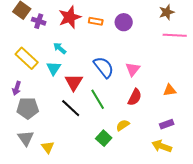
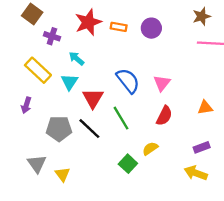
purple cross: (39, 21) -> (52, 36), moved
gray pentagon: (28, 108) -> (59, 129), moved

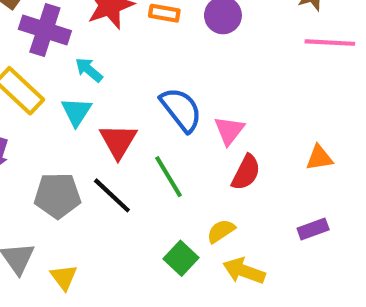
purple cross: (52, 36) -> (45, 30), size x1.6
pink triangle: (162, 83) -> (229, 131), moved
yellow arrow: (196, 173) -> (244, 271), moved

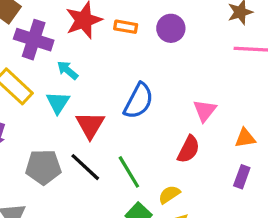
blue semicircle: (181, 110) -> (139, 101), turned 66
pink triangle: (229, 131) -> (205, 111), moved
green line: (169, 177) -> (129, 172), moved
purple rectangle: (313, 229) -> (242, 177), moved, turned -50

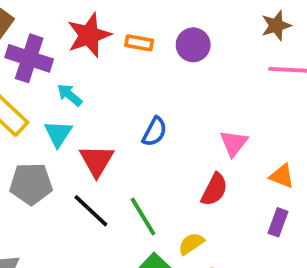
blue semicircle: (139, 101) -> (155, 132), size x0.7
orange triangle: (245, 138) -> (282, 176), turned 30
gray pentagon: (43, 167) -> (31, 184), moved

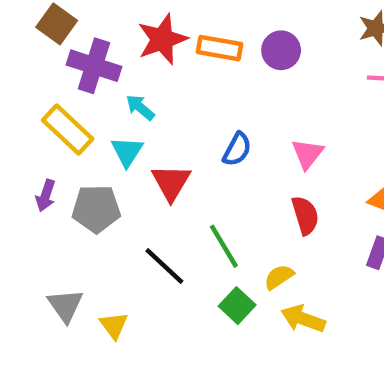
orange rectangle: (139, 43) -> (219, 48), size x1.4
pink triangle: (234, 143) -> (307, 154), moved
red semicircle: (214, 190) -> (305, 215), turned -44
black line: (91, 211) -> (164, 266), moved

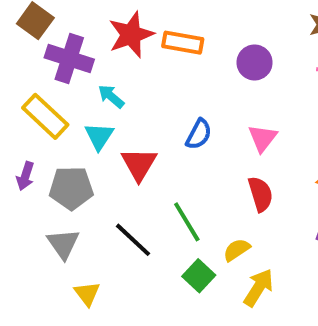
purple circle: (281, 50) -> (255, 62), moved
gray triangle: (65, 306) -> (63, 244), moved
yellow arrow: (303, 319) -> (259, 288), turned 102

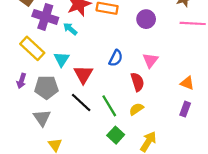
cyan arrow: (111, 96) -> (70, 29), moved
red semicircle: (261, 194) -> (137, 82), moved
black line: (133, 240) -> (81, 103), moved
yellow semicircle: (237, 250) -> (136, 109), moved

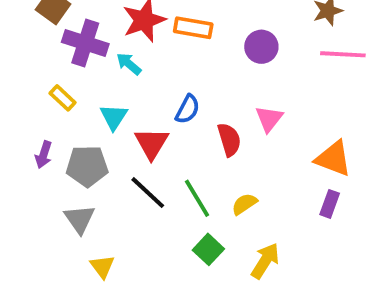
yellow rectangle: (32, 48) -> (63, 98), size x0.6
blue semicircle: (116, 58) -> (188, 109), moved
red semicircle: (137, 82) -> (229, 140), moved
orange triangle: (187, 83) -> (333, 158), size x1.5

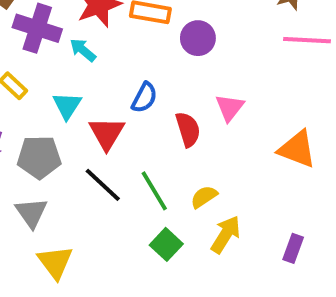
purple circle: (261, 47) -> (198, 38), moved
purple rectangle: (330, 204) -> (293, 248), moved
yellow arrow: (265, 261) -> (226, 234), moved
yellow triangle: (102, 266) -> (55, 262), size x1.4

